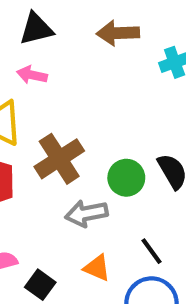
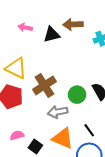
black triangle: (36, 29) -> (52, 35), moved
pink arrow: (32, 75) -> (25, 27), moved
orange triangle: (97, 268) -> (63, 138), size x1.6

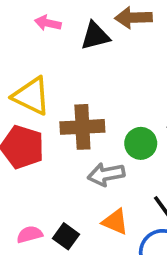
brown cross: (44, 85) -> (82, 127), turned 30
pink semicircle: (17, 135) -> (30, 234), moved
orange triangle: (63, 138) -> (115, 222), size x0.7

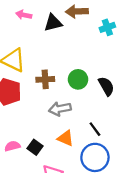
brown cross: (82, 127) -> (45, 79), size x0.7
green circle: (141, 143) -> (78, 79), moved

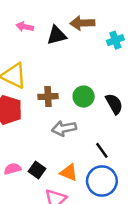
orange triangle: (66, 138) -> (69, 172), moved

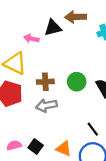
pink arrow: (25, 27) -> (31, 39), moved
gray arrow: (64, 128) -> (46, 105), moved

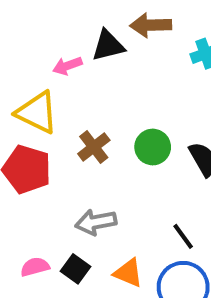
pink arrow: (31, 39) -> (67, 66), turned -32
brown cross: (45, 82) -> (94, 147), turned -35
gray arrow: (46, 105) -> (96, 222), moved

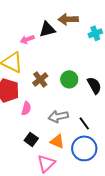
gray arrow: (96, 222) -> (58, 116), moved
pink semicircle: (35, 267) -> (26, 108), moved, turned 120

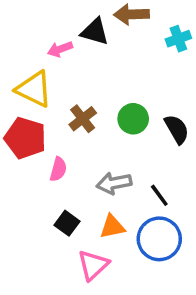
black triangle: (47, 29) -> (95, 32), turned 30
orange triangle: (57, 141) -> (112, 227), turned -35

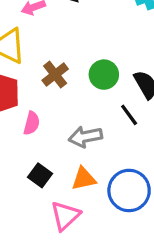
black line: (159, 195) -> (129, 115), moved

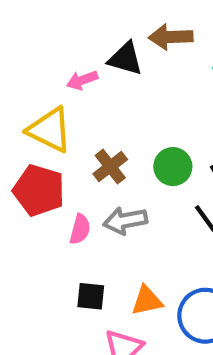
gray arrow: (85, 137) -> (125, 221), moved
black square: (40, 175) -> (91, 296), turned -30

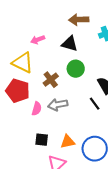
black triangle: (125, 59) -> (70, 44), moved
green circle: (173, 167) -> (76, 69), moved

